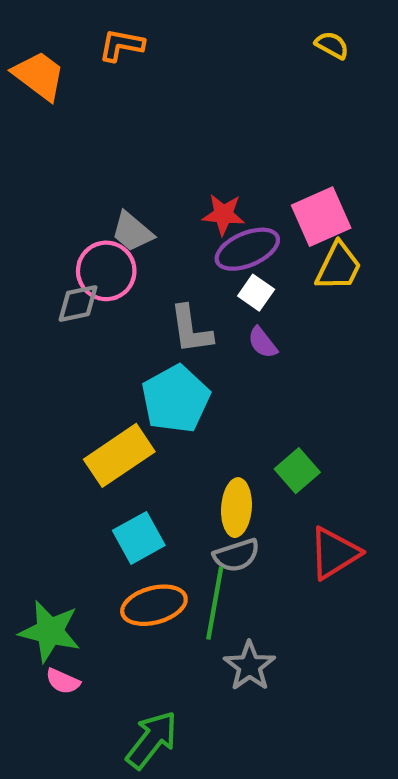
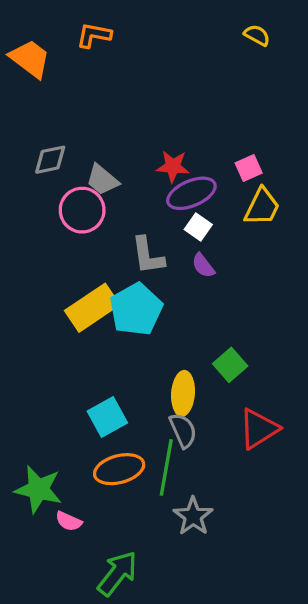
pink square: (321, 217) -> (249, 168), size x0.6
gray diamond: (78, 303) -> (50, 160), moved
yellow rectangle: (119, 455) -> (92, 308), moved
gray semicircle: (236, 555) -> (183, 430), turned -96
pink semicircle: (63, 681) -> (69, 521), moved

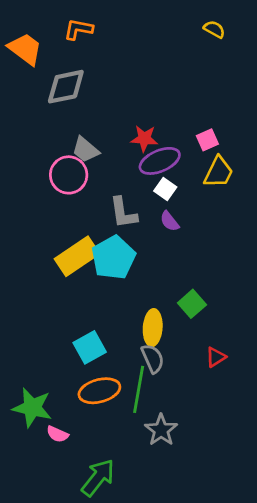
gray diamond: (50, 160) -> (66, 87), moved, size x1.4
red triangle: (259, 429) -> (216, 357), size x0.6

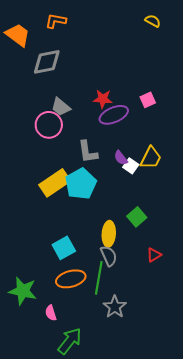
yellow trapezoid: (219, 172) -> (151, 158), moved
white square: (165, 189) -> (131, 166), moved
pink semicircle: (57, 434) -> (51, 313), moved, turned 49

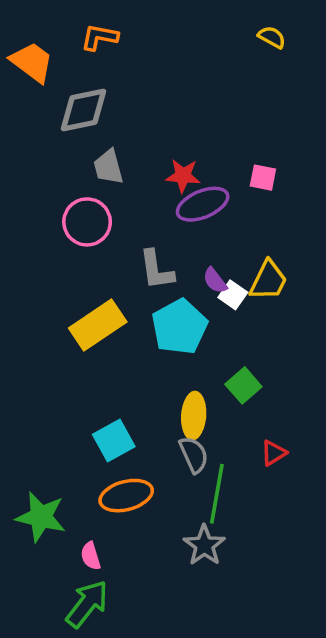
pink square: (148, 100) -> (263, 178), turned 35
gray trapezoid: (61, 107) -> (108, 167), moved, turned 35
cyan pentagon: (81, 184) -> (179, 327), moved
green line: (99, 278) -> (217, 494), moved
green arrow: (70, 341) -> (87, 604), moved

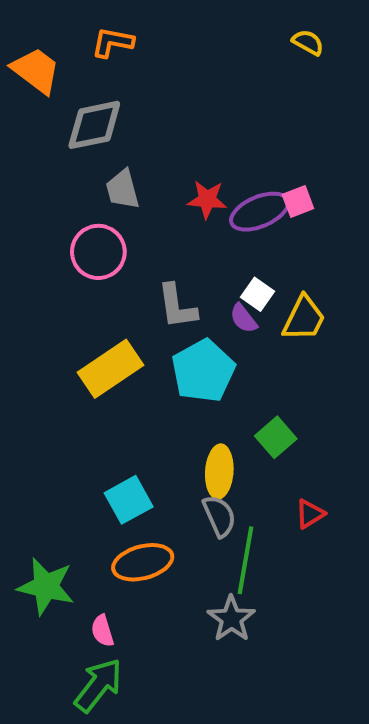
pink square: (263, 178) -> (298, 202), turned -32
purple ellipse: (203, 204) -> (260, 212), moved
white square: (233, 295) -> (258, 294), moved

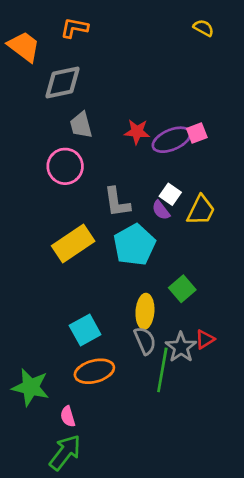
gray star: (231, 619) -> (181, 347), moved

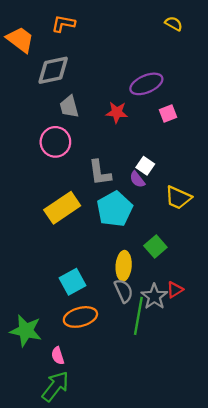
purple ellipse: (172, 140) -> (146, 84), moved
yellow trapezoid: (201, 210) -> (178, 198), moved, turned 88

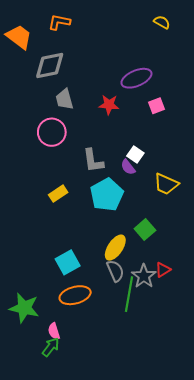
yellow rectangle: (62, 208) -> (58, 194), size x0.6
yellow ellipse: (124, 266) -> (115, 248), turned 30
green arrow: (55, 386) -> (51, 347), moved, size x0.7

